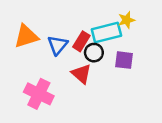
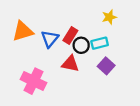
cyan rectangle: (106, 33) -> (100, 43), moved, size x0.7
purple square: (124, 60) -> (106, 66), moved, turned 35
red triangle: (81, 74) -> (70, 64), turned -30

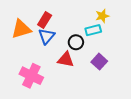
red rectangle: (70, 36) -> (45, 20), moved
cyan rectangle: (100, 43) -> (93, 30), moved

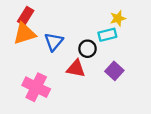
red rectangle: (45, 20) -> (26, 16), moved

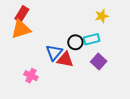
cyan rectangle: (107, 35) -> (92, 39), moved
blue triangle: (54, 42) -> (54, 52), moved
pink cross: (36, 87) -> (31, 76), size x0.6

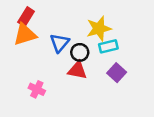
yellow star: (102, 16) -> (99, 29), moved, size x1.5
black circle: (75, 42) -> (80, 52), moved
blue triangle: (54, 52) -> (59, 43), moved

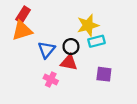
blue triangle: (59, 43) -> (46, 50), moved
purple square: (117, 73) -> (104, 74), moved, turned -35
pink cross: (37, 89) -> (51, 80), moved

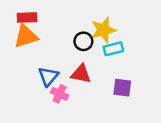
red rectangle: (23, 15) -> (27, 18), turned 56
black circle: (71, 47) -> (83, 41), moved
blue triangle: (46, 50) -> (48, 76), moved

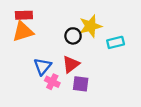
cyan rectangle: (113, 49) -> (116, 42), moved
red triangle: (81, 74) -> (71, 64), turned -48
purple square: (122, 88) -> (81, 84), moved

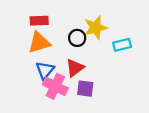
red rectangle: (24, 15) -> (39, 21), moved
orange triangle: (23, 32) -> (39, 43), moved
pink cross: (52, 82) -> (55, 86), size x1.5

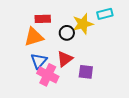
red rectangle: (39, 21) -> (43, 19), moved
cyan rectangle: (122, 45) -> (105, 14), moved
purple square: (85, 89) -> (86, 72), moved

